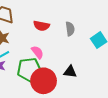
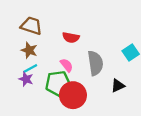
gray semicircle: (70, 29) -> (95, 63), moved, size x1.6
black triangle: (70, 72) -> (118, 86), moved, turned -32

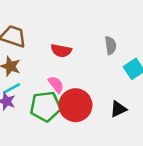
gray semicircle: (95, 63) -> (111, 45), moved, size x0.6
red circle: (73, 95) -> (75, 105), moved

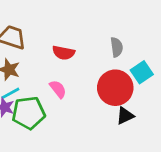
red circle: (75, 105) -> (115, 88), moved
green pentagon: (46, 106) -> (29, 113), moved

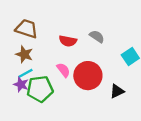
gray semicircle: (117, 47) -> (97, 36), moved, turned -48
red circle: (115, 88) -> (88, 76), moved

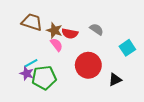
brown star: (24, 54) -> (54, 30), moved
pink semicircle: (63, 70) -> (56, 45), moved

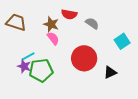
brown trapezoid: (32, 22) -> (16, 22), moved
red semicircle: (70, 33) -> (69, 14), moved

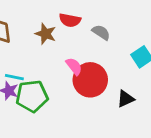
pink semicircle: (53, 38) -> (74, 66), moved
cyan line: (28, 56) -> (14, 77), turned 40

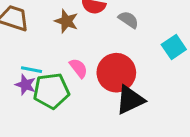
pink semicircle: (74, 66) -> (78, 68), moved
black triangle: (126, 99) -> (130, 100), moved, size x1.5

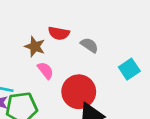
pink semicircle: (78, 68) -> (45, 70), moved

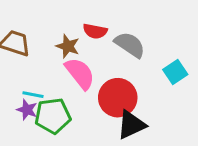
gray semicircle: (89, 45) -> (130, 45), size x1.5
pink semicircle: (45, 70) -> (80, 73), size x1.6

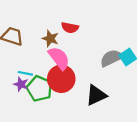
gray semicircle: (130, 45) -> (111, 58), moved, turned -60
red circle: (118, 98) -> (61, 79), moved
green pentagon: (53, 116) -> (39, 89), turned 30

